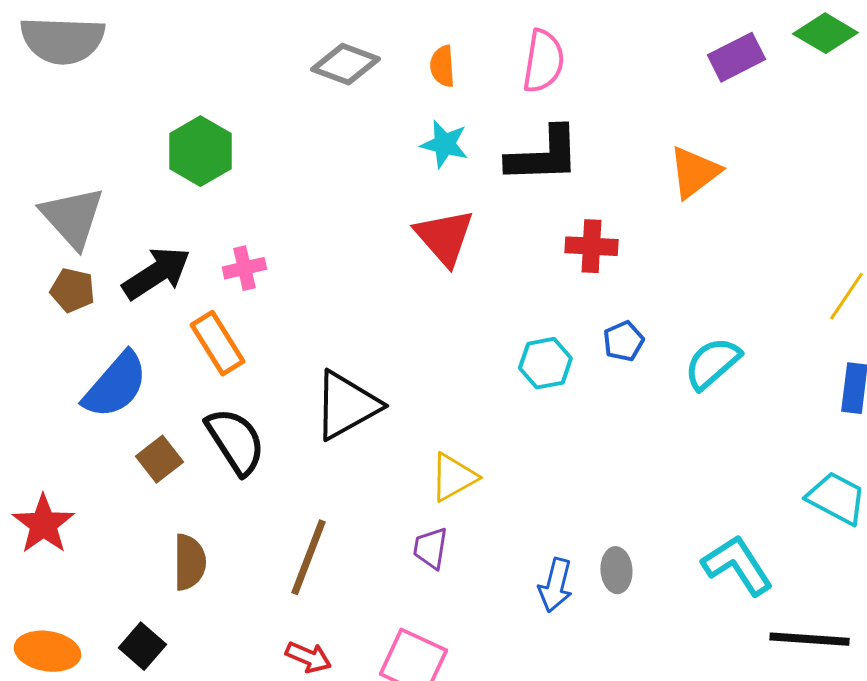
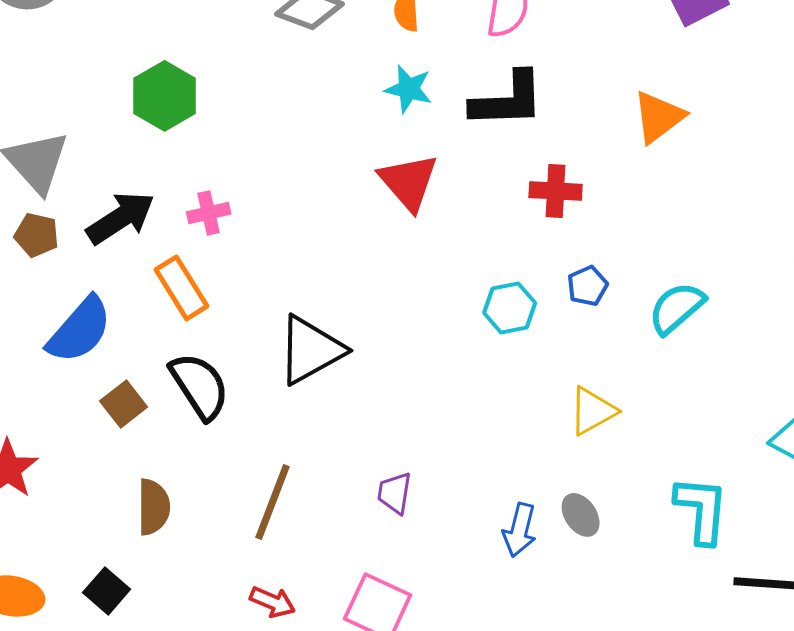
yellow triangle: (453, 477) -> (593, 411), moved
cyan L-shape: (737, 565) -> (702, 510), turned 38
gray ellipse: (616, 570) -> (581, 515), turned -30

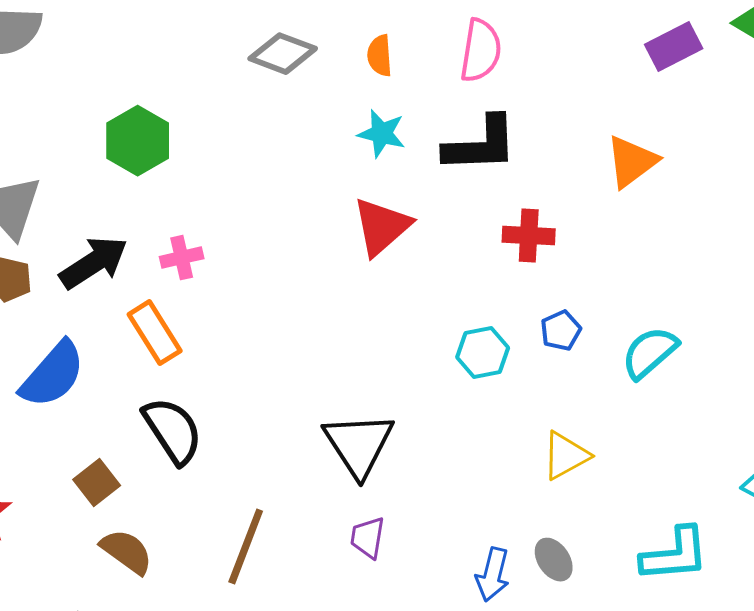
red triangle: (409, 182) -> (382, 227), turned 30
black triangle: (311, 350) -> (359, 445), moved, turned -34
brown square: (124, 404) -> (97, 483), moved
brown semicircle: (154, 507) -> (127, 552), turned -54
cyan L-shape: (702, 510) -> (675, 555), turned 80

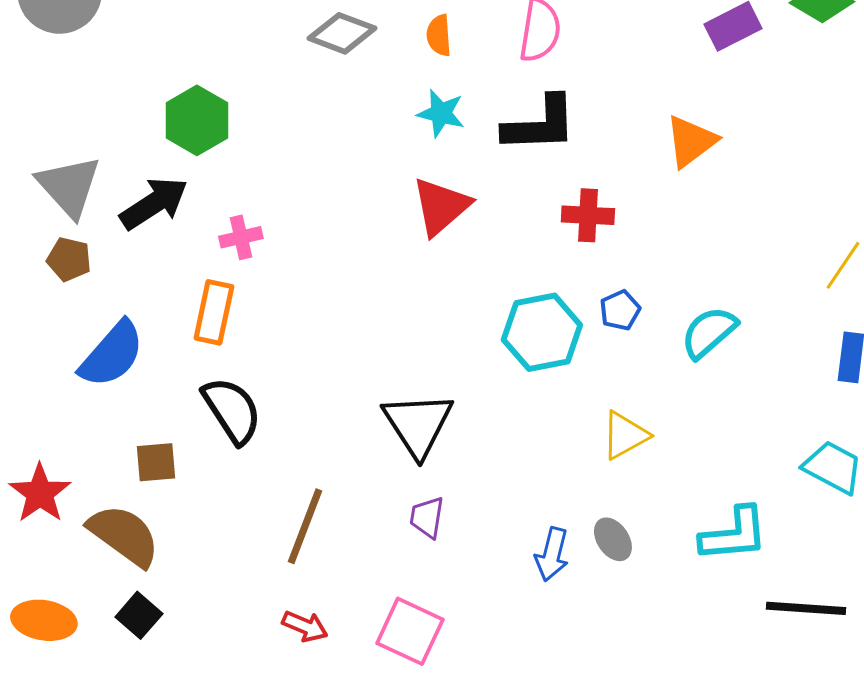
black arrow: (94, 263) -> (154, 203), moved
orange rectangle: (155, 333) -> (214, 312), turned 44
cyan hexagon: (483, 353) -> (542, 332), size x1.5
brown square: (97, 483) -> (156, 462), turned 33
brown semicircle: (127, 552) -> (124, 535), moved, size x1.4

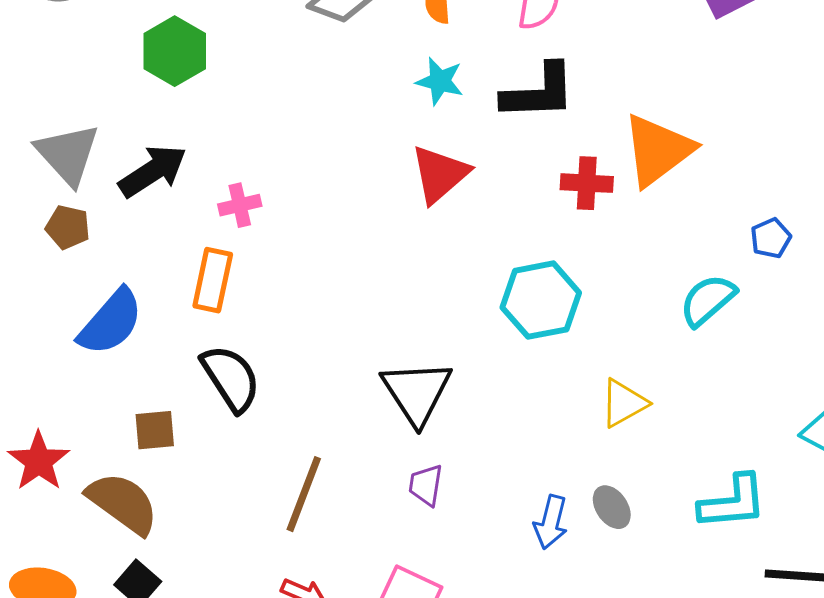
green hexagon: (197, 120) -> (175, 51), moved
orange triangle: (691, 141) -> (658, 150), moved, size x1.4
blue pentagon: (620, 310) -> (771, 238), moved

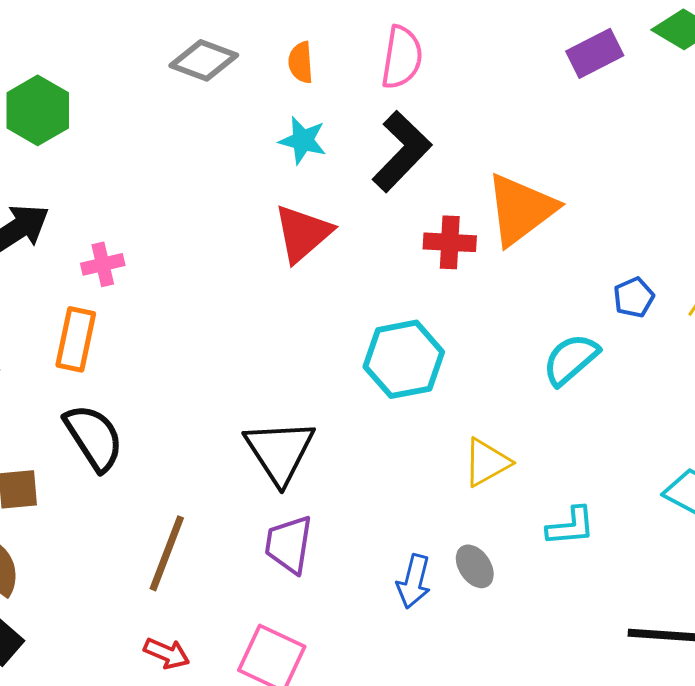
black L-shape: (539, 92) -> (402, 151), turned -44
purple trapezoid: (426, 485) -> (289, 544), size x1.4
cyan L-shape: (733, 502) -> (571, 526), moved, size x0.7

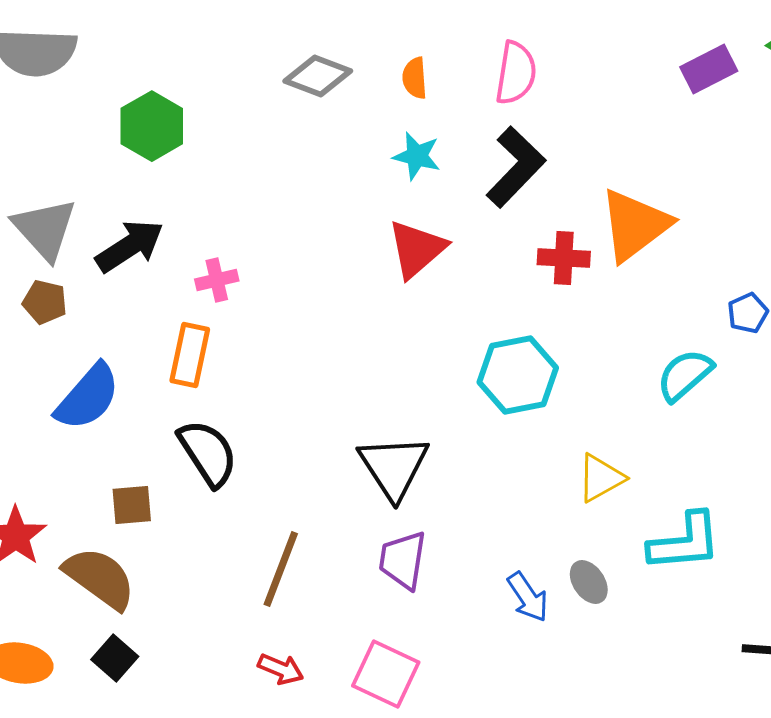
cyan L-shape: (571, 526) -> (685, 542), size x1.5
blue arrow: (414, 581) -> (528, 597), turned -48

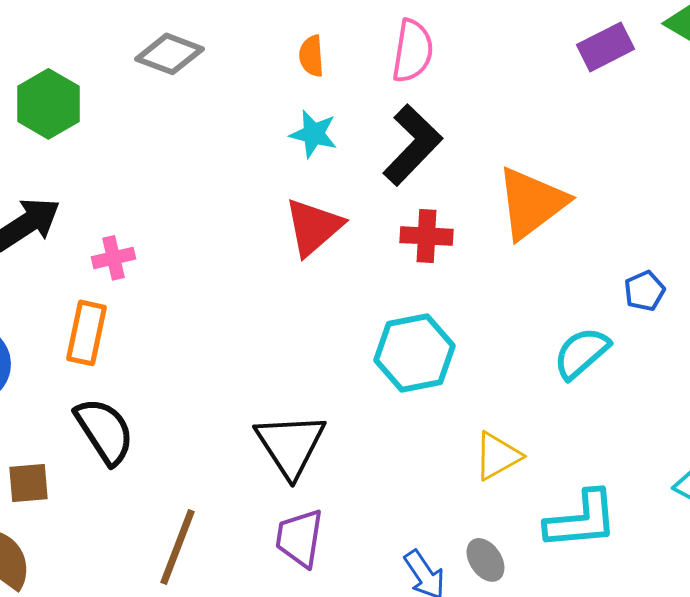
gray diamond: (318, 76) -> (169, 54), moved
red cross: (564, 258) -> (426, 236), moved

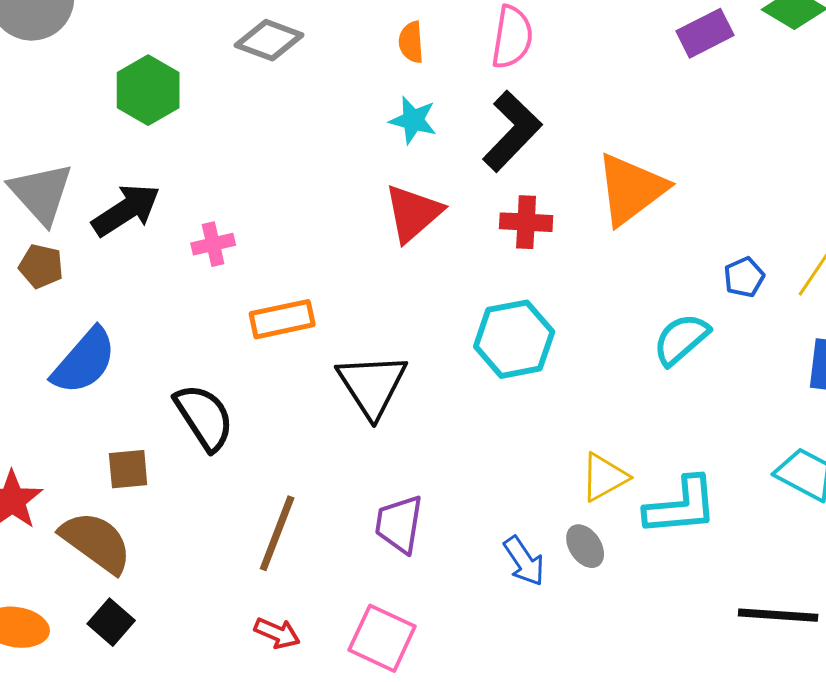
orange rectangle: (86, 333) -> (282, 319), moved, turned 66
black triangle: (290, 445) -> (372, 385), moved
yellow triangle: (497, 456) -> (604, 477), moved

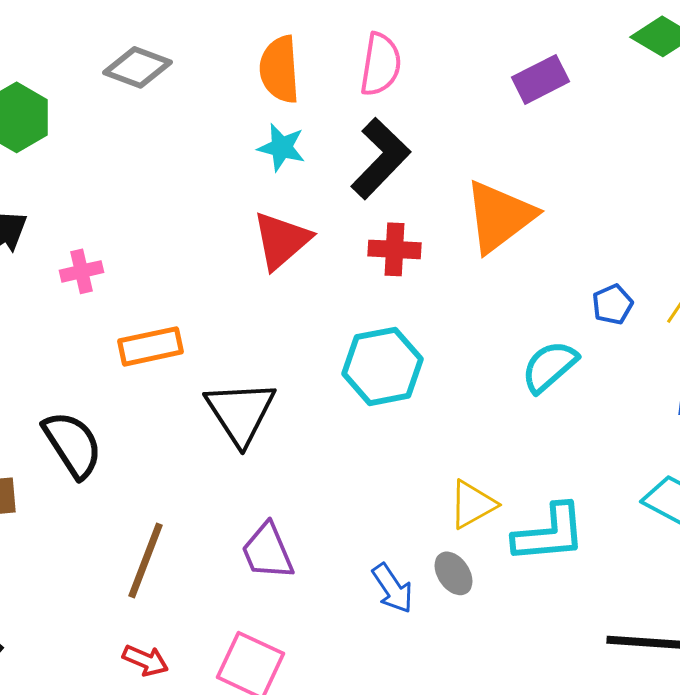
purple rectangle: (705, 33) -> (540, 79), moved
orange semicircle: (411, 42) -> (280, 69), size x1.6
purple trapezoid: (399, 524) -> (268, 551), turned -32

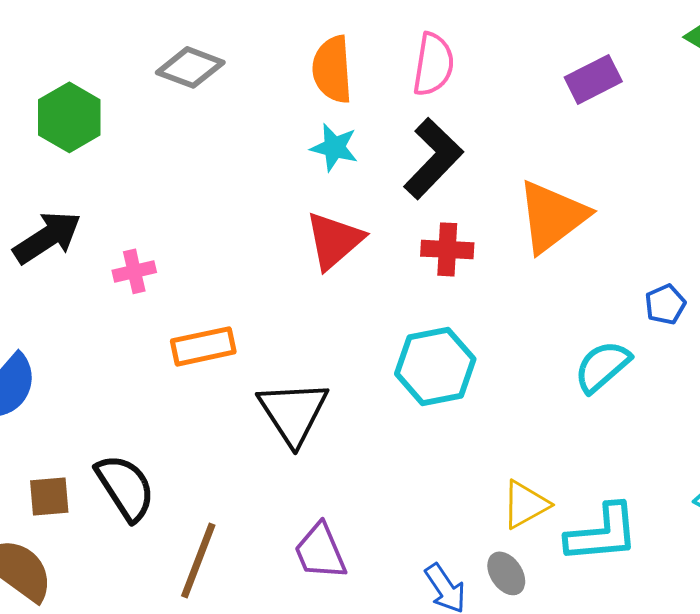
black semicircle: (72, 444) -> (125, 487), moved

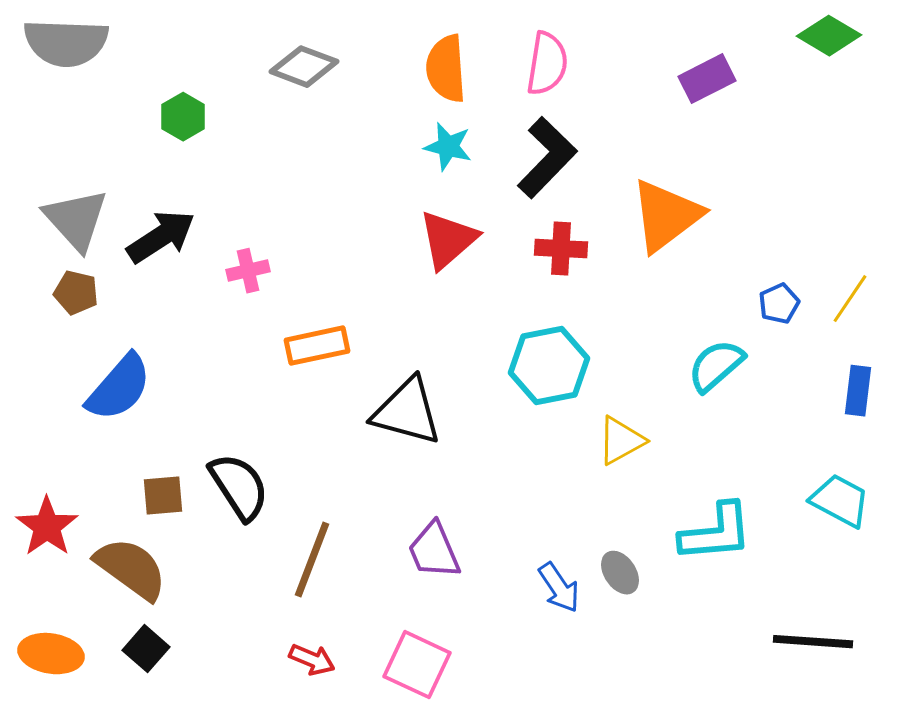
green hexagon: (69, 117) -> (183, 117), size x0.7
black triangle: (293, 412) -> (407, 412), turned -42
yellow triangle: (525, 504) -> (621, 441), moved

